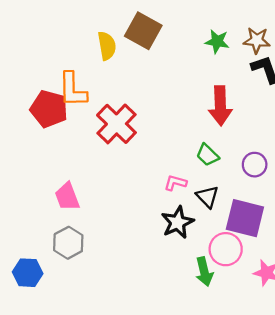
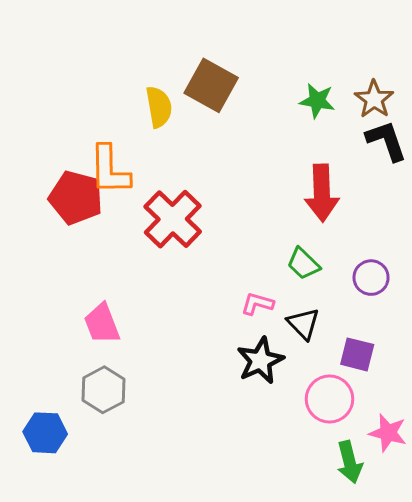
brown star: (257, 40) -> (374, 99), turned 30
purple square: (245, 218) -> (357, 354), size x0.6
green arrow: (204, 272) -> (349, 462), moved

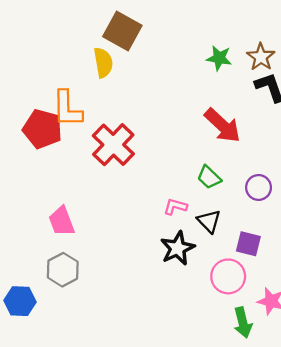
brown square: (211, 85) -> (122, 31), moved
red arrow: (322, 193) -> (223, 126), turned -45

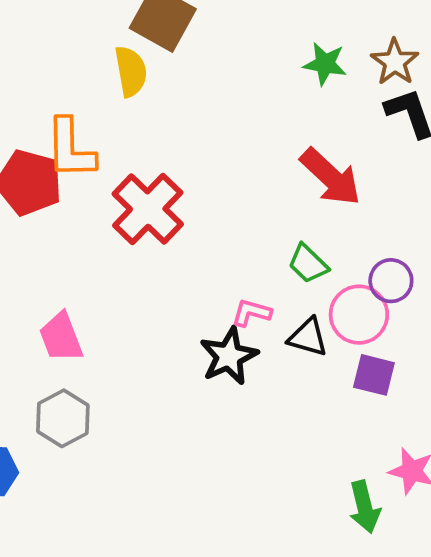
black triangle: (209, 221) -> (308, 337), turned -30
black star: (178, 248) -> (229, 356), moved
pink circle: (228, 276) -> (359, 315), moved

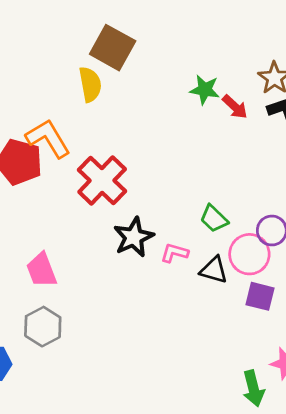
green star: (325, 64) -> (205, 90), moved
orange L-shape: (70, 149) -> (48, 138), turned 150
red arrow: (331, 177) -> (235, 107), moved, size x0.6
black star: (229, 356) -> (134, 237), moved

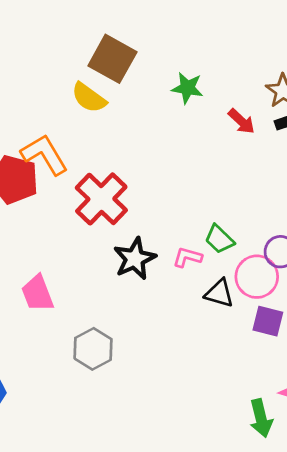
yellow semicircle: (90, 84) -> (89, 98), turned 136
green star: (205, 90) -> (187, 88), moved
pink L-shape: (174, 253) -> (187, 257), moved
gray hexagon: (43, 327) -> (93, 349), moved

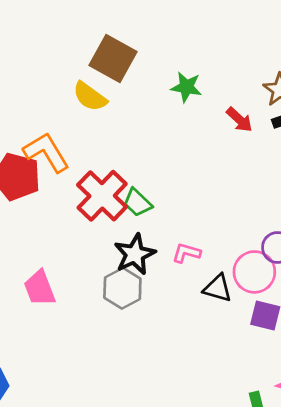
green trapezoid: (219, 239) -> (137, 203), moved
gray hexagon: (93, 349) -> (122, 288), moved

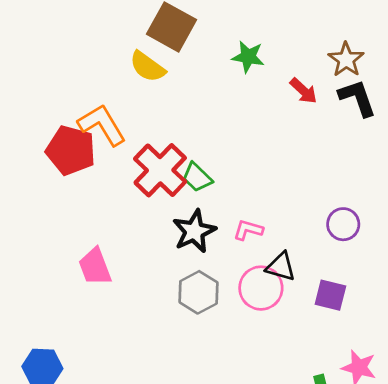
pink circle: (254, 272) -> (261, 288), moved
gray hexagon: (122, 288) -> (198, 292), moved

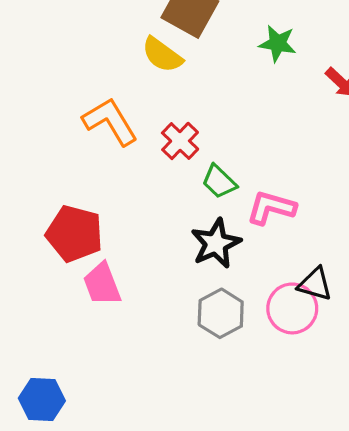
red pentagon: (71, 150) -> (74, 234), moved
red cross: (160, 170) -> (180, 141), moved, size x0.6
pink L-shape: (248, 230) -> (271, 208), moved, size x1.4

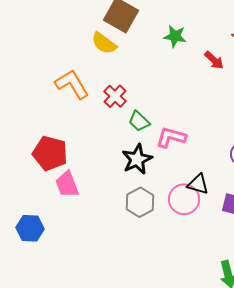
blue hexagon: (42, 399) -> (30, 228), moved

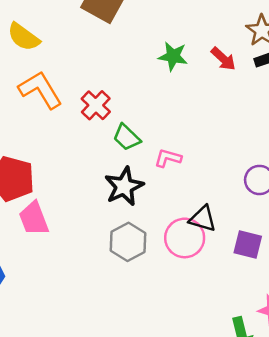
green star: (175, 36) -> (173, 56), moved
yellow semicircle: (104, 43) -> (24, 37), moved
pink L-shape: (171, 137) -> (168, 158), size x0.7

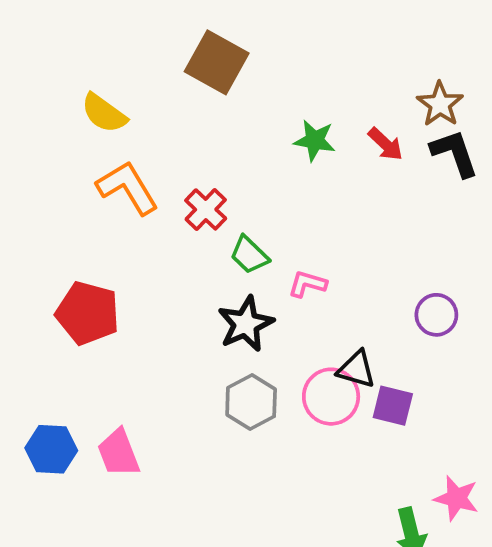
pink trapezoid: (34, 219) -> (118, 453), moved
purple square: (248, 244) -> (393, 406), moved

